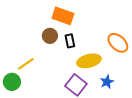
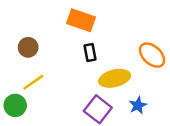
brown circle: (50, 36) -> (28, 47), moved

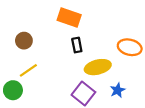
orange ellipse: (152, 55) -> (130, 47), turned -30

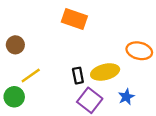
brown circle: (24, 41) -> (15, 45), moved
black rectangle: (77, 45) -> (78, 76), moved

